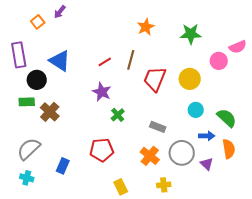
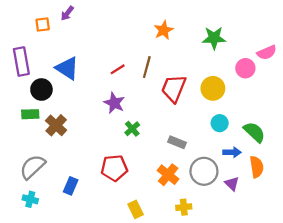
orange square: (38, 22) -> (43, 25), turned 32

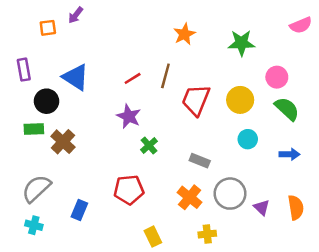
pink semicircle: (267, 53) -> (301, 25), moved
purple rectangle: (21, 62) -> (24, 70), size x0.7
green semicircle: (254, 132) -> (287, 109), moved
blue arrow: (232, 152) -> (289, 154), moved
orange semicircle: (257, 167) -> (296, 207), moved

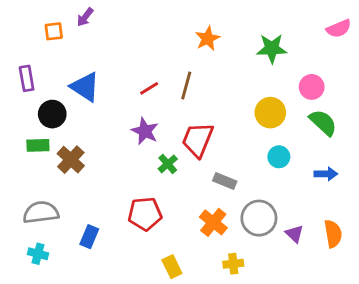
red trapezoid: (196, 100) -> (198, 140), moved
gray semicircle: (36, 188) -> (41, 212), turned 36

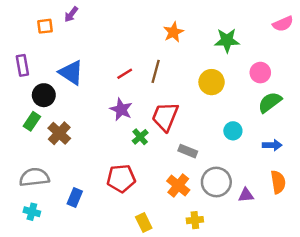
yellow circle: (270, 113) -> (212, 82), moved
green semicircle: (323, 123) -> (270, 102), turned -80
green rectangle: (38, 145) -> (32, 121), turned -54
purple triangle: (295, 234) -> (246, 195), turned -49
orange semicircle: (333, 234) -> (278, 182), moved

